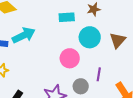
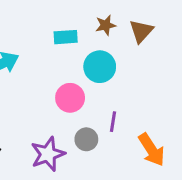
brown triangle: (118, 40) -> (141, 31), moved

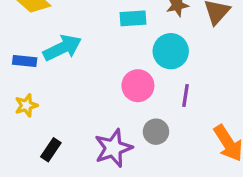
purple line: (113, 122) -> (186, 96), moved

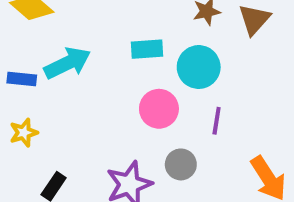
cyan rectangle: (133, 18) -> (147, 49), moved

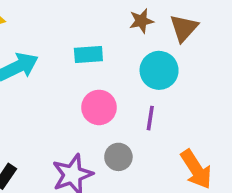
cyan circle: (199, 67) -> (159, 70), moved

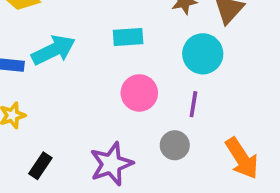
gray circle: (118, 157) -> (175, 145), moved

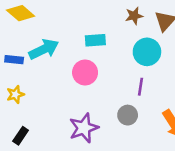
pink circle: (139, 93) -> (85, 72), moved
black rectangle: (40, 166) -> (21, 136), moved

